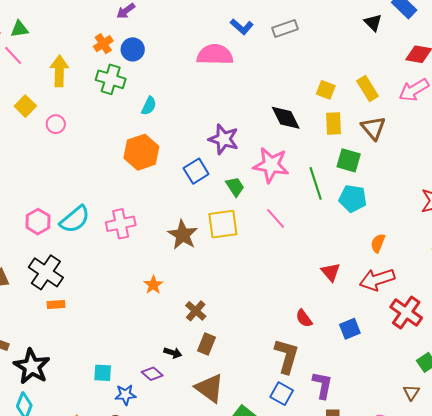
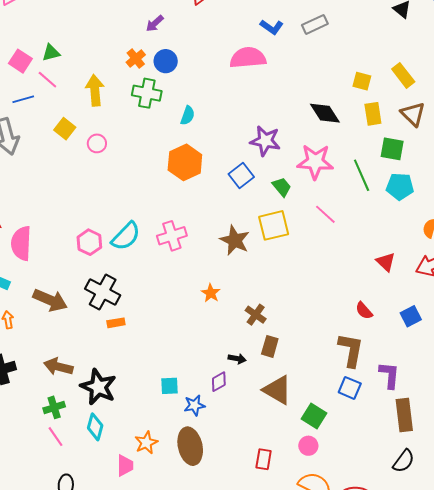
purple diamond: (152, 374) -> (219, 382), turned -65

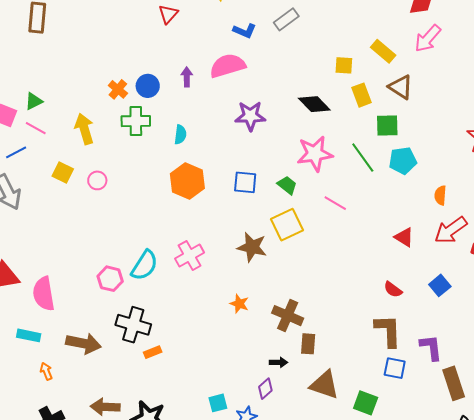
purple arrow: (155, 23) -> (187, 77), moved, turned 144
purple star: (265, 141) -> (250, 116), moved
blue square: (241, 176) -> (245, 182), turned -35
brown cross: (256, 315) -> (288, 316), size x1.4

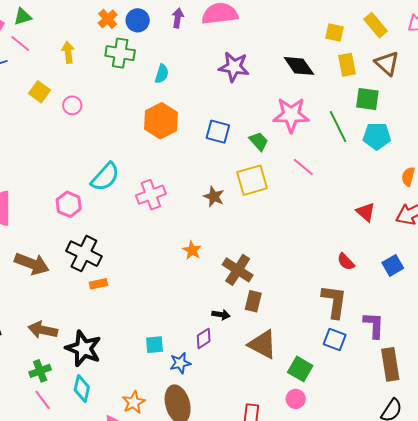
yellow arrow: (84, 129) -> (68, 52), size x0.7
brown star: (252, 247) -> (214, 197), size x0.7
cyan semicircle: (145, 265) -> (105, 177), moved

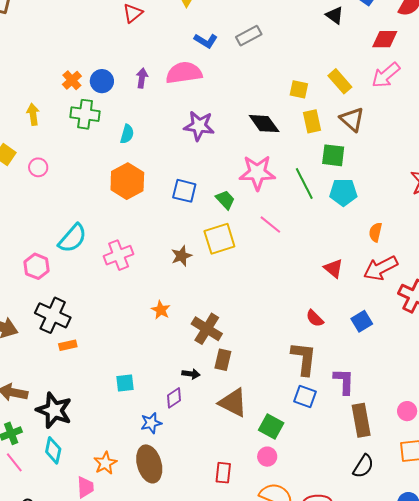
brown star: (214, 197) -> (182, 256), turned 30
cyan square: (155, 345) -> (125, 383), moved

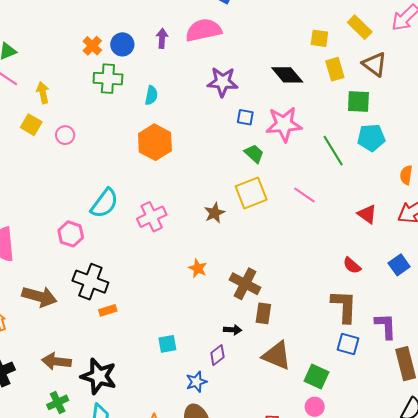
yellow arrow: (33, 114) -> (43, 93), moved
green line: (304, 183) -> (333, 151), moved
blue square: (184, 191) -> (245, 117), moved, size x0.7
pink line: (270, 225) -> (304, 195), moved

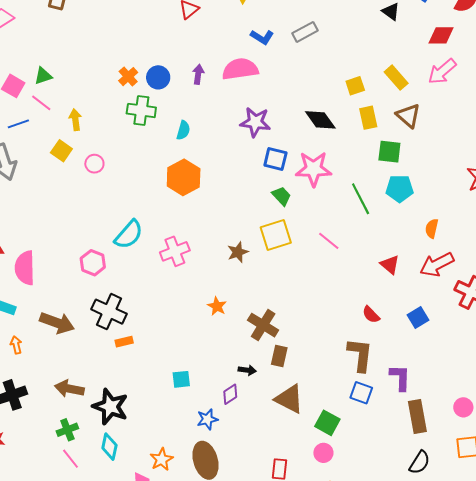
yellow square: (319, 38) -> (355, 86), turned -30
blue square: (245, 117) -> (275, 159), size x1.4

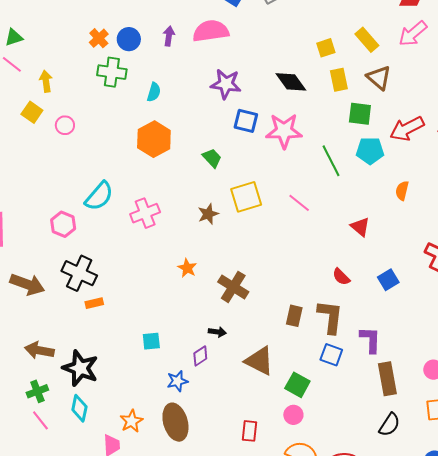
green trapezoid: (282, 196) -> (212, 158), moved
red arrow: (437, 264) -> (407, 129), moved
brown rectangle: (279, 356) -> (294, 316), moved

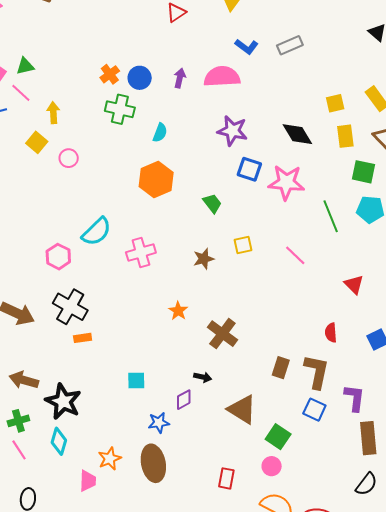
yellow square: (246, 197) -> (243, 245), size x0.6
red semicircle: (341, 277) -> (331, 333), turned 36

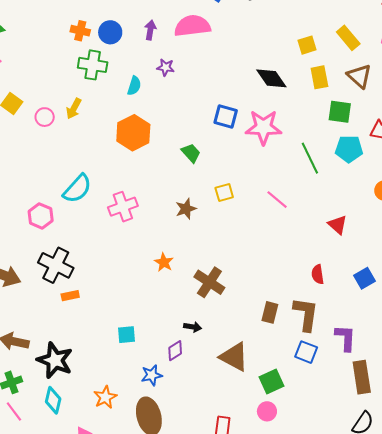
orange cross: (110, 74) -> (80, 31), turned -36
yellow arrow: (53, 113) -> (74, 109), moved, turned -145
purple star: (232, 131) -> (166, 67), moved, size x0.6
green square: (278, 437) -> (272, 381), turned 35
orange star: (110, 459) -> (105, 397), moved

